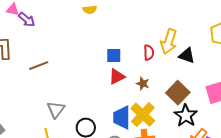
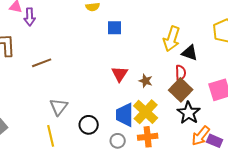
purple arrow: (27, 20) -> (30, 17), turned 48
red semicircle: (149, 53) -> (181, 73), moved
blue square: (114, 56) -> (115, 28), moved
red triangle: (117, 77) -> (120, 74), turned -30

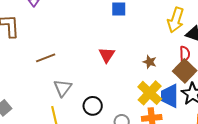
brown line: (42, 63) -> (46, 58), moved
red triangle: (120, 74) -> (107, 55), moved
blue trapezoid: (125, 115) -> (170, 96), moved

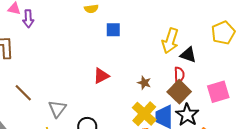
red triangle: (107, 55) -> (101, 76), turned 30
brown line: (46, 58) -> (23, 93), moved, turned 66

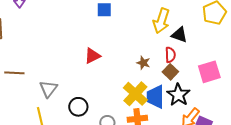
brown star: (144, 83) -> (143, 63), moved
brown square: (179, 92) -> (170, 72), size x0.7
brown line: (23, 93) -> (14, 73), turned -42

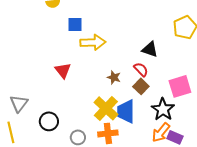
yellow arrow: (161, 21) -> (93, 42), moved, turned -110
red semicircle: (170, 55) -> (141, 69), turned -42
red triangle: (92, 56) -> (63, 70), turned -42
black star: (178, 95) -> (163, 109), moved

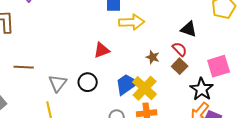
red triangle: (63, 70) -> (102, 50), turned 48
blue trapezoid: (126, 111) -> (127, 84), moved, turned 55
black circle: (49, 121) -> (88, 82), moved

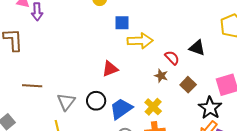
red semicircle: (180, 49) -> (172, 58), moved
blue trapezoid: (127, 84) -> (121, 109), moved
yellow cross: (145, 88) -> (153, 107), size x0.7

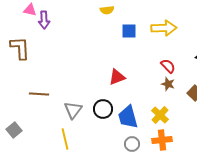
yellow arrow: (140, 41) -> (164, 28), moved
red semicircle: (172, 58) -> (168, 66), moved
blue trapezoid: (121, 109) -> (128, 117), turned -70

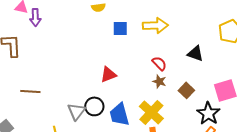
gray triangle: (73, 110) -> (76, 111), moved
yellow cross: (160, 115) -> (151, 112), size x1.4

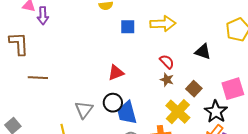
brown line: (30, 91) -> (38, 78), moved
black circle: (94, 106) -> (113, 103), moved
yellow cross: (151, 112) -> (178, 112), moved

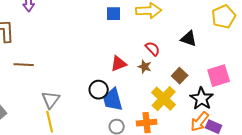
red triangle: (116, 73) -> (119, 64), moved
brown star: (167, 80) -> (145, 67), moved
gray triangle: (84, 110) -> (51, 100), moved

